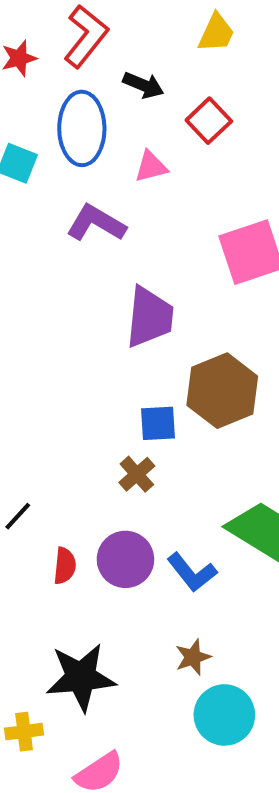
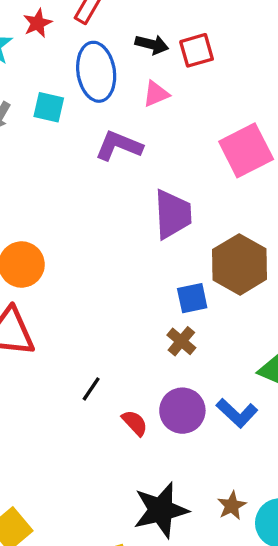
black arrow: (143, 85) -> (152, 44), moved
red square: (209, 121) -> (197, 50), turned 36
red semicircle: (65, 566) -> (135, 423), turned -40
brown star: (193, 657) -> (232, 506), moved

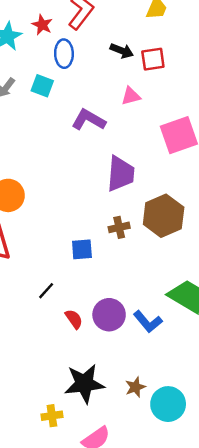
red star: (38, 23) -> (42, 25), turned -30
blue ellipse: (96, 72) -> (64, 54), moved, size x0.7
pink triangle: (156, 94) -> (131, 96), moved
blue square: (192, 298) -> (82, 249), moved
brown cross: (181, 341) -> (119, 227), moved, turned 30

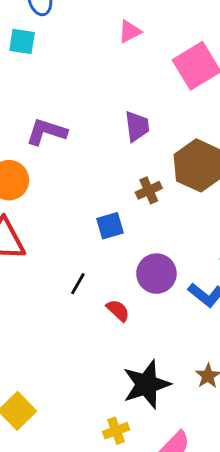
purple L-shape: (89, 120) -> (46, 132), moved
purple trapezoid: (121, 174) -> (137, 126), size x0.7
purple circle: (109, 315) -> (156, 274), moved

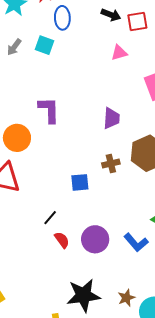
purple L-shape: (46, 132) -> (49, 110), turned 60
purple circle: (156, 274) -> (95, 239), moved
red semicircle: (118, 310) -> (62, 240), moved

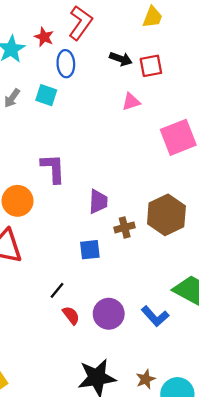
purple trapezoid: (111, 118) -> (98, 202), moved

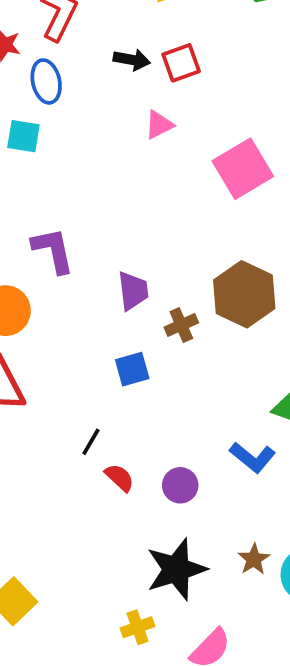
purple circle: (109, 314) -> (180, 485), moved, size x0.7

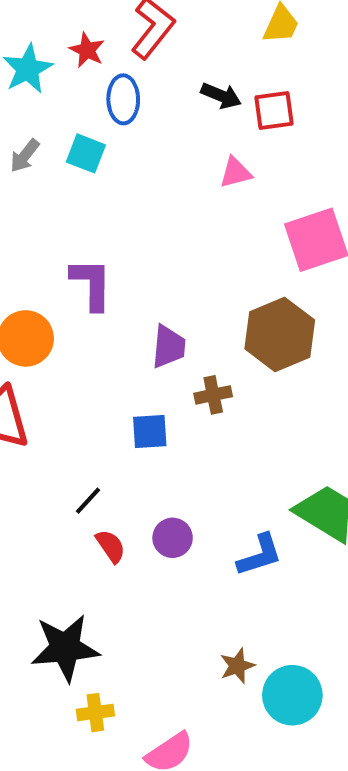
brown hexagon: (244, 294) -> (280, 334), moved
blue L-shape: (253, 457) -> (260, 555), turned -69
purple circle: (180, 485) -> (173, 538), moved
black star: (176, 569) -> (65, 648), moved

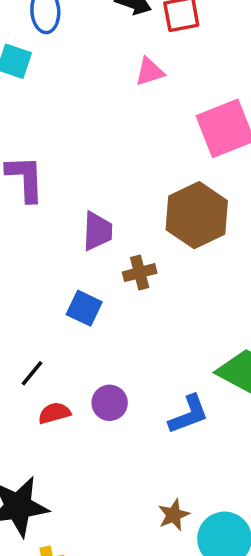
blue square: (150, 431) -> (84, 308), turned 32
red semicircle: (111, 546) -> (54, 413), turned -68

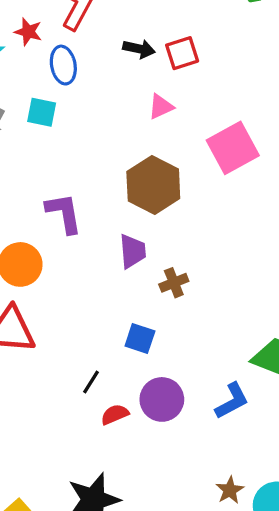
brown hexagon: (197, 215) -> (153, 185), moved
blue square: (84, 308) -> (140, 338), moved
purple circle: (110, 403) -> (162, 399), size x1.4

